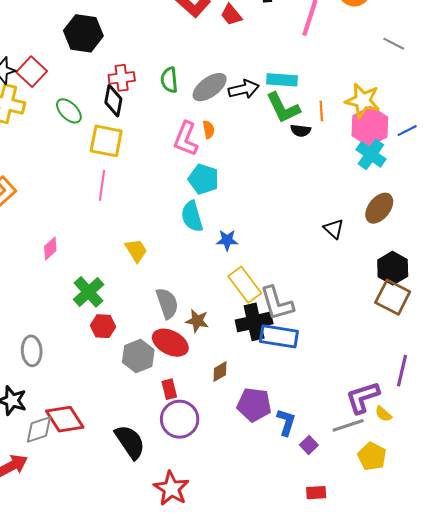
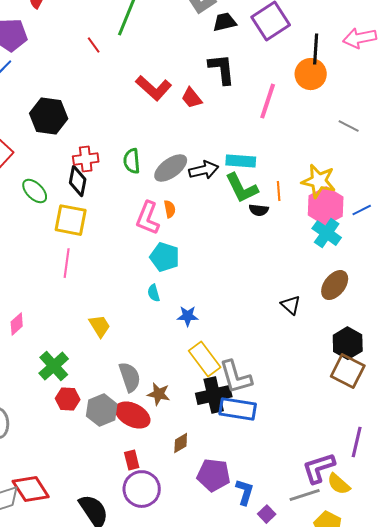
cyan semicircle: (192, 216) -> (154, 293), size x0.6
gray hexagon: (138, 356) -> (102, 410), moved
yellow semicircle: (383, 414) -> (339, 484), size x1.4

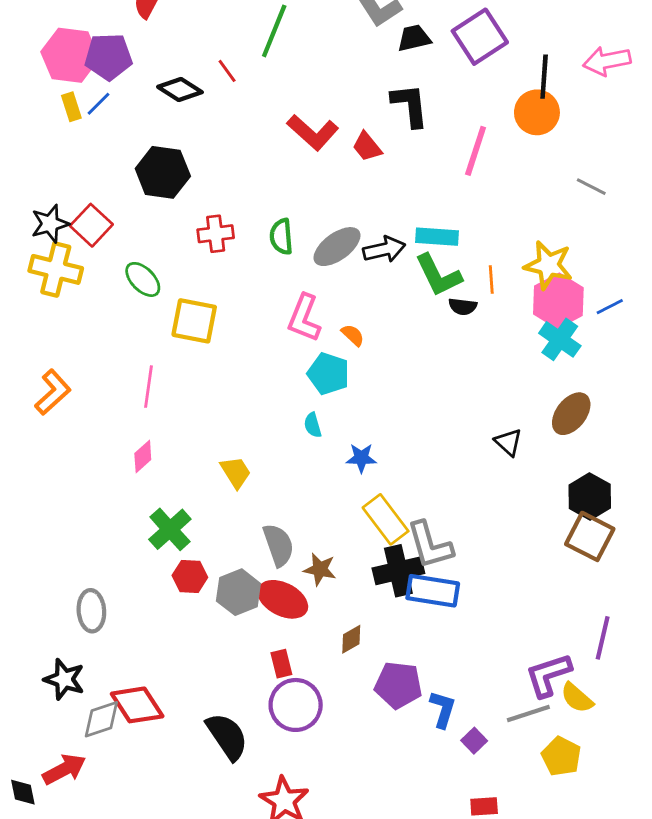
black diamond: (78, 181) -> (180, 90), moved, turned -68
orange semicircle: (170, 209) -> (353, 335), moved, turned -36
pink line: (67, 263) -> (149, 387), moved
pink diamond: (17, 324) -> (143, 457), moved

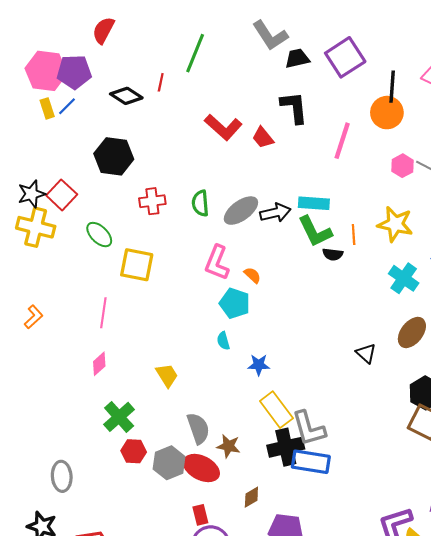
red line: (227, 71) -> (161, 82), turned 48
pink hexagon: (558, 301) -> (403, 166), moved, size x0.6
orange L-shape: (53, 392) -> (34, 317), size x0.7

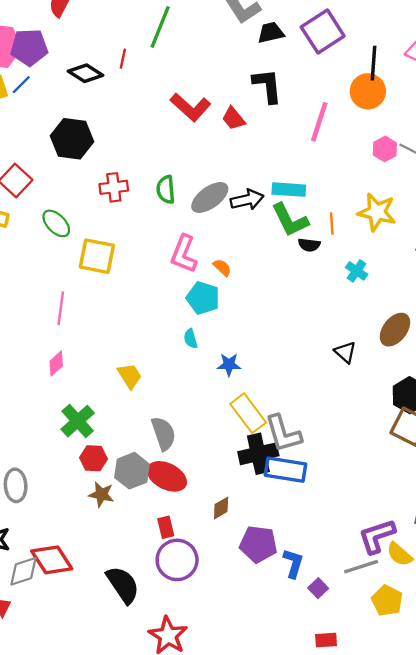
cyan cross: (404, 278) -> (357, 271), moved, size x0.7
brown star: (228, 446) -> (101, 494), moved

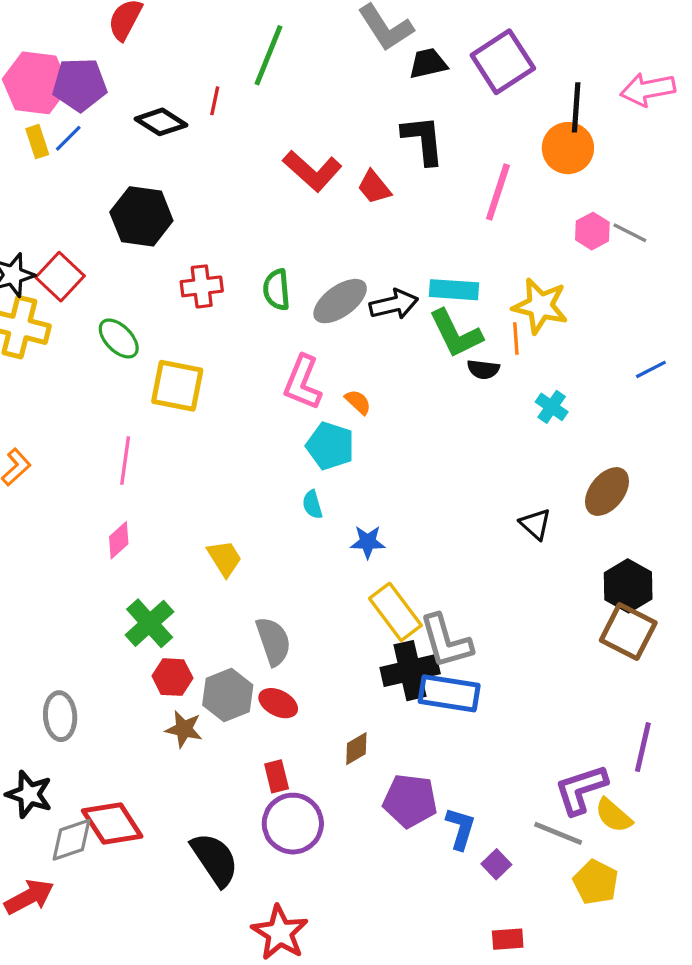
yellow star: (377, 212) -> (540, 306), moved
red ellipse: (167, 476) -> (278, 703), size x0.7
gray line: (361, 567) -> (558, 833), turned 40

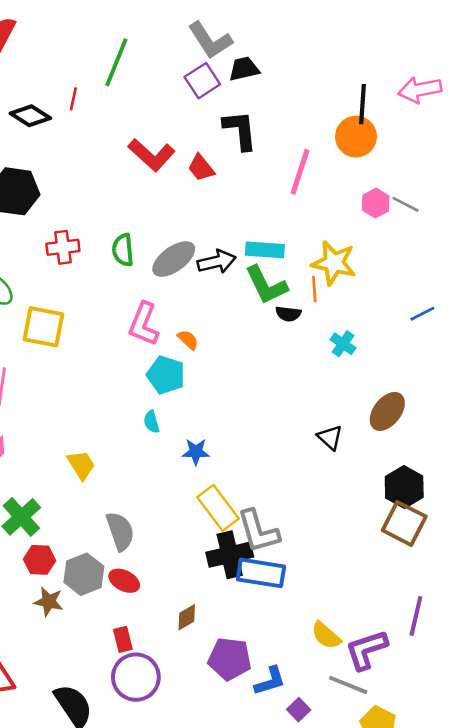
purple square: (503, 62) -> (202, 81), moved, size x0.7
yellow semicircle: (614, 815) -> (326, 635), moved
blue L-shape: (461, 828) -> (270, 681), turned 56

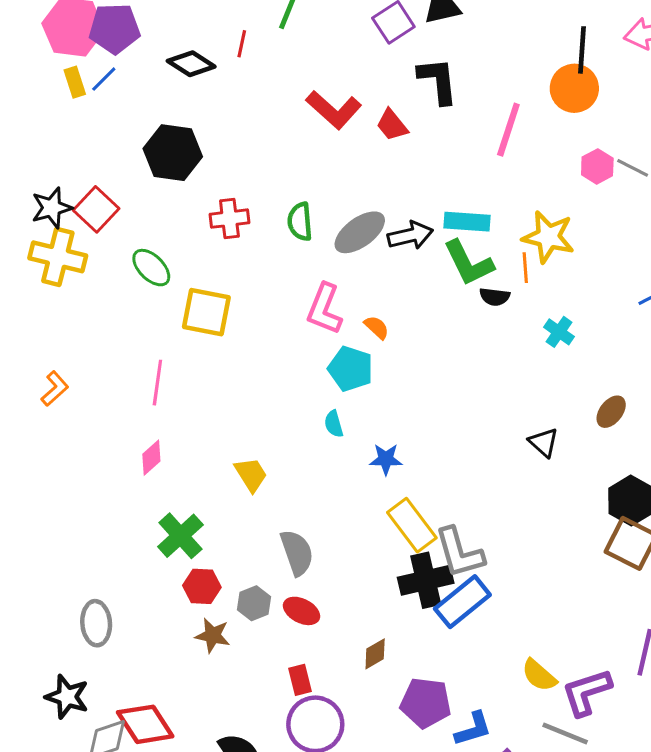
brown ellipse: (387, 411) -> (611, 412), size x0.7
blue rectangle: (261, 573) -> (462, 602), turned -48
gray hexagon: (84, 574) -> (254, 603), size x0.7

